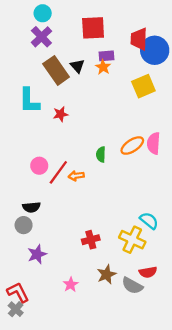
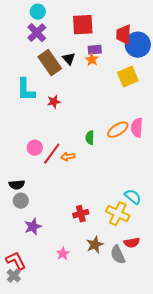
black semicircle: (31, 207) -> (17, 185), moved
gray semicircle: (132, 286) -> (118, 255), turned 36

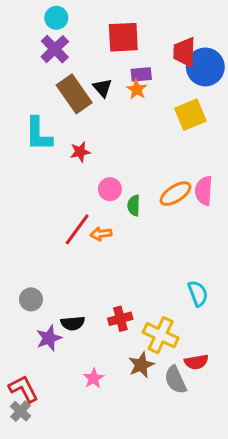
pink circle: (35, 148) -> (110, 189), moved
black semicircle: (17, 185) -> (73, 323), moved
cyan semicircle: (133, 197) -> (198, 293), turned 30
yellow cross: (118, 214) -> (161, 335), moved

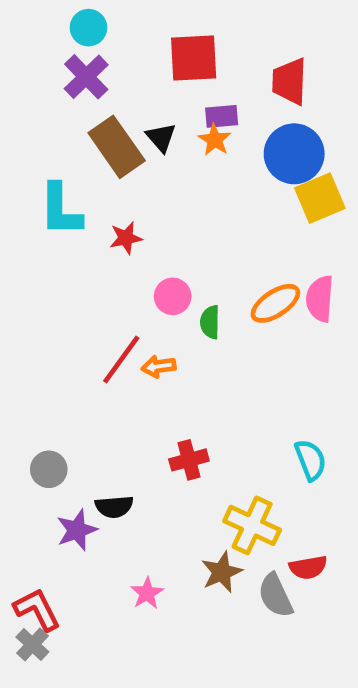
blue circle: (205, 67) -> (294, 154), moved
yellow square: (190, 115) -> (320, 198), moved
red cross: (120, 319) -> (189, 460), moved

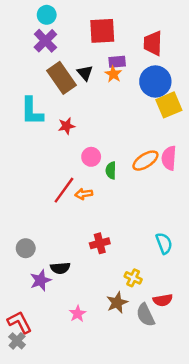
yellow cross: (252, 525) -> (133, 278), size x0.6

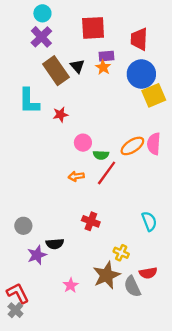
green semicircle: (111, 170) -> (101, 155), turned -88
red line: (64, 190) -> (107, 173), moved
red cross: (100, 243) -> (91, 221), turned 36
brown star: (117, 303) -> (107, 275), size x1.4

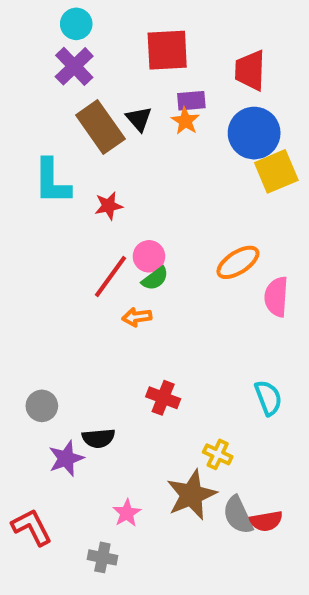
pink semicircle: (154, 144) -> (276, 297), moved
green semicircle: (101, 155) -> (155, 279), moved, turned -40
red line: (107, 173) -> (111, 277), moved
red semicircle: (148, 273) -> (266, 521), moved
gray cross: (15, 310) -> (102, 557), moved, turned -32

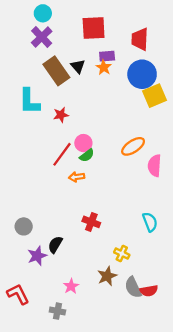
black semicircle: (98, 438) -> (55, 245), turned 126
brown star: (191, 495) -> (107, 276), size x0.7

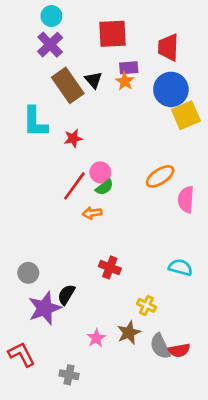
cyan semicircle: (150, 222) -> (180, 267), turned -54
purple star: (37, 256) -> (45, 308), size x1.4
pink star: (71, 286) -> (96, 338), moved

